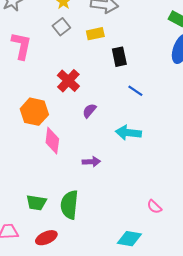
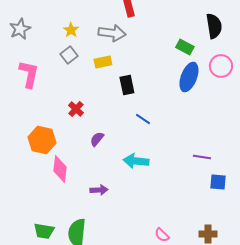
red cross: (68, 81) -> (76, 109), size x0.7

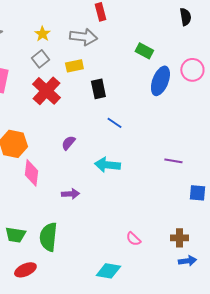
black semicircle: (214, 26) -> (185, 17), moved, size x0.7
green rectangle: (185, 47) -> (144, 51), moved
red cross: (76, 109) -> (46, 91), moved, size x1.8
blue square: (218, 182) -> (197, 193), moved

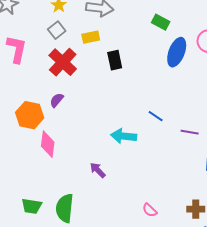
blue line: (114, 123) -> (156, 116), moved
purple semicircle: (68, 143) -> (57, 100), moved
purple arrow: (70, 194) -> (98, 170), moved, turned -132

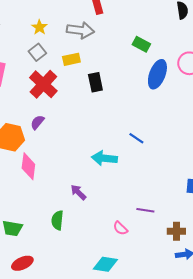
purple line: (190, 132) -> (145, 210), moved
green semicircle: (65, 208) -> (57, 220), moved, size x0.7
pink semicircle: (150, 210) -> (120, 228), moved

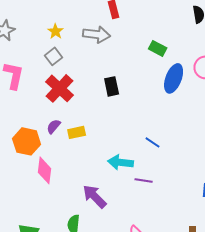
yellow rectangle: (71, 59) -> (77, 132), moved
purple arrow: (78, 192) -> (95, 196), size x1.5
purple line: (145, 210) -> (144, 180), moved

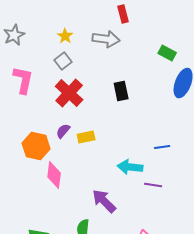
blue line: (153, 142) -> (162, 147), turned -42

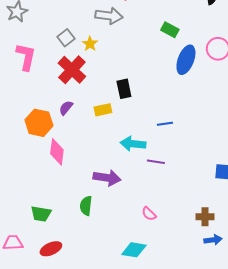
yellow star: (65, 36) -> (90, 44), moved
black rectangle: (121, 91) -> (124, 89), moved
yellow rectangle: (86, 137) -> (103, 110), moved
purple arrow: (104, 201) -> (107, 178), turned 144

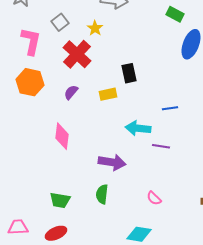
gray square: (66, 38) -> (60, 22), moved
orange hexagon: (39, 123) -> (30, 82), moved
green semicircle: (86, 206) -> (102, 194), moved
green trapezoid: (41, 214) -> (60, 200), moved

